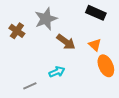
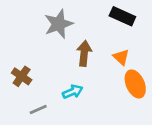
brown cross: (17, 31) -> (22, 76), moved
brown arrow: (66, 42) -> (84, 53), turned -120

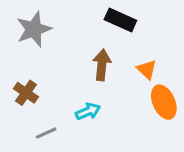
black rectangle: (122, 16) -> (120, 20), moved
gray star: (59, 24) -> (34, 29), moved

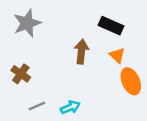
black rectangle: (120, 20) -> (111, 26), moved
cyan arrow: (88, 111) -> (70, 107), moved

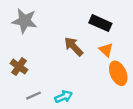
gray star: (27, 23) -> (25, 21), turned 30
brown arrow: (81, 52) -> (74, 46), turned -50

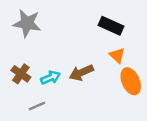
brown arrow: (74, 46) -> (81, 73), moved, turned -70
cyan arrow: (64, 97) -> (51, 78), moved

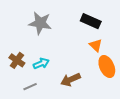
gray star: (27, 23) -> (40, 23), moved
brown arrow: (81, 73) -> (70, 80), moved

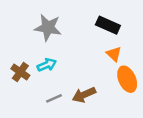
cyan arrow: (41, 63) -> (47, 65), moved
gray line: (30, 87) -> (54, 98), moved

